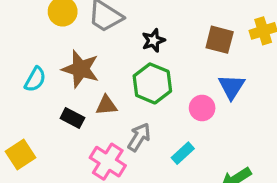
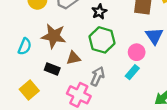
cyan rectangle: (183, 153) -> (132, 72), moved
yellow square: (21, 154) -> (29, 90), moved

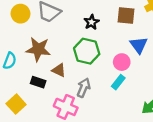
black star: (99, 12) -> (92, 22), moved
brown triangle: (73, 58) -> (59, 70), turned 40

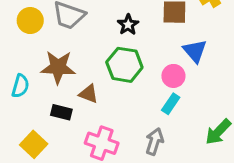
gray arrow: (84, 88) -> (155, 142), moved

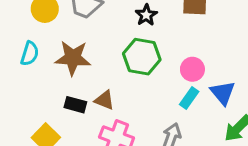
blue triangle: (195, 51) -> (223, 93), moved
cyan semicircle: (20, 86) -> (30, 54), moved
brown triangle: (89, 94) -> (104, 100), moved

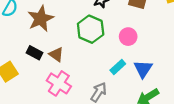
brown star: (73, 58) -> (41, 19), turned 30
pink circle: (192, 69) -> (128, 37), moved

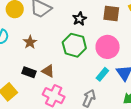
brown star: (41, 19) -> (30, 42), size x0.6
pink circle: (128, 37) -> (108, 47), size x1.5

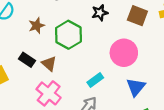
green hexagon: (74, 45) -> (68, 35), moved
cyan rectangle: (102, 74) -> (95, 80), moved

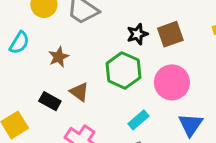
brown square: (137, 16) -> (170, 34), moved, turned -36
green hexagon: (68, 35) -> (123, 70), moved
brown triangle: (49, 64) -> (79, 92), moved

